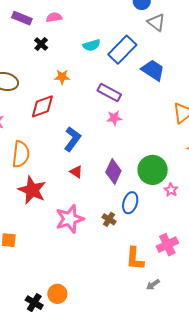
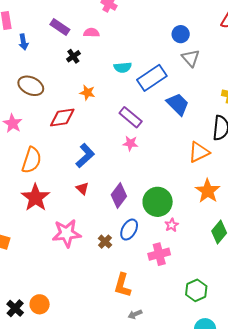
pink cross: (167, 245) -> (159, 254), moved

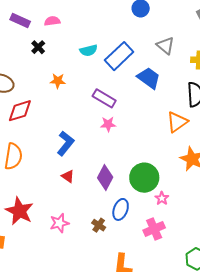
gray triangle: (191, 58) -> (165, 46), moved
red diamond: (62, 118) -> (20, 111), moved
red star: (35, 198) -> (19, 211), moved
pink star: (67, 233) -> (59, 223), size x0.7

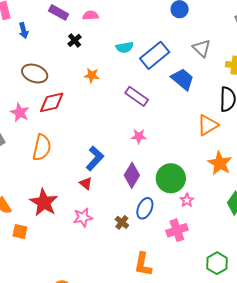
pink star: (108, 124) -> (139, 136), moved
blue L-shape: (65, 143) -> (95, 158), moved
red triangle: (68, 176) -> (86, 183), moved

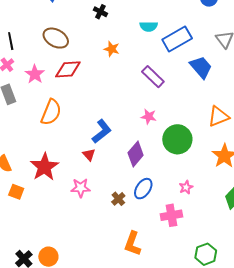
black cross: (75, 40) -> (100, 12), turned -32
green circle: (171, 178) -> (177, 139), moved

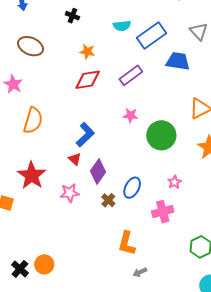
blue trapezoid: (201, 67) -> (178, 61), turned -35
red diamond: (68, 69) -> (88, 80), moved
purple rectangle: (153, 77) -> (131, 75), turned -75
purple diamond: (136, 154) -> (98, 172), moved

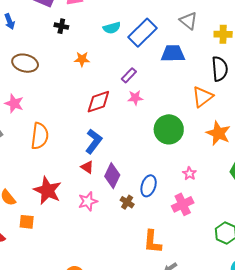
purple rectangle: (131, 75) -> (129, 75), size x0.7
red diamond: (88, 80) -> (98, 102), moved
pink star: (130, 115) -> (135, 98), moved

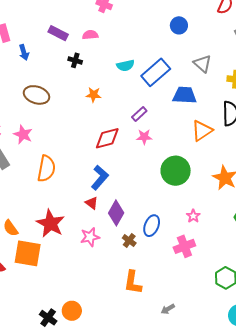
orange triangle: (203, 97) -> (202, 131), moved
orange square: (27, 222) -> (28, 253), size x1.8
orange L-shape: (152, 242) -> (133, 282), moved

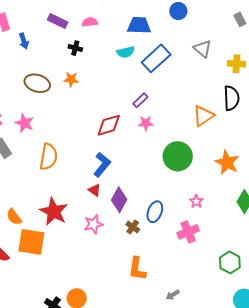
orange star: (94, 95) -> (71, 79), moved
blue trapezoid: (185, 95) -> (139, 25), moved

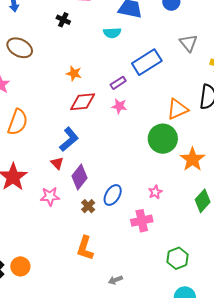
blue rectangle: (156, 58) -> (147, 62), moved
orange star: (71, 79) -> (74, 73), moved
green circle: (178, 156) -> (163, 139), moved

